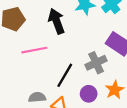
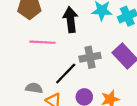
gray cross: (96, 63) -> (90, 57), moved

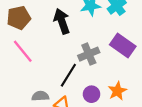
pink line: (43, 42) -> (23, 51), moved, turned 60

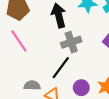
gray cross: (89, 54) -> (71, 42), moved

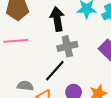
pink line: (19, 41) -> (16, 41), turned -65

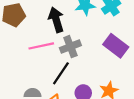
pink line: (16, 41) -> (41, 46), moved

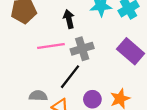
black arrow: (56, 20) -> (69, 19), size x0.7

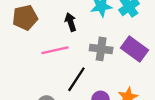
gray cross: (82, 49) -> (101, 49), moved, turned 30

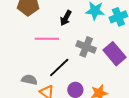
black arrow: (71, 22) -> (66, 18), turned -147

